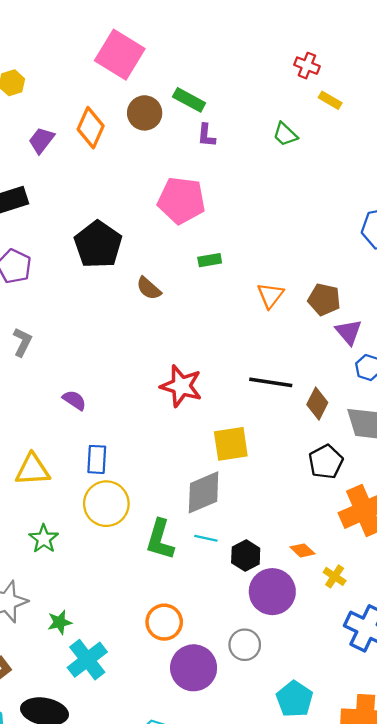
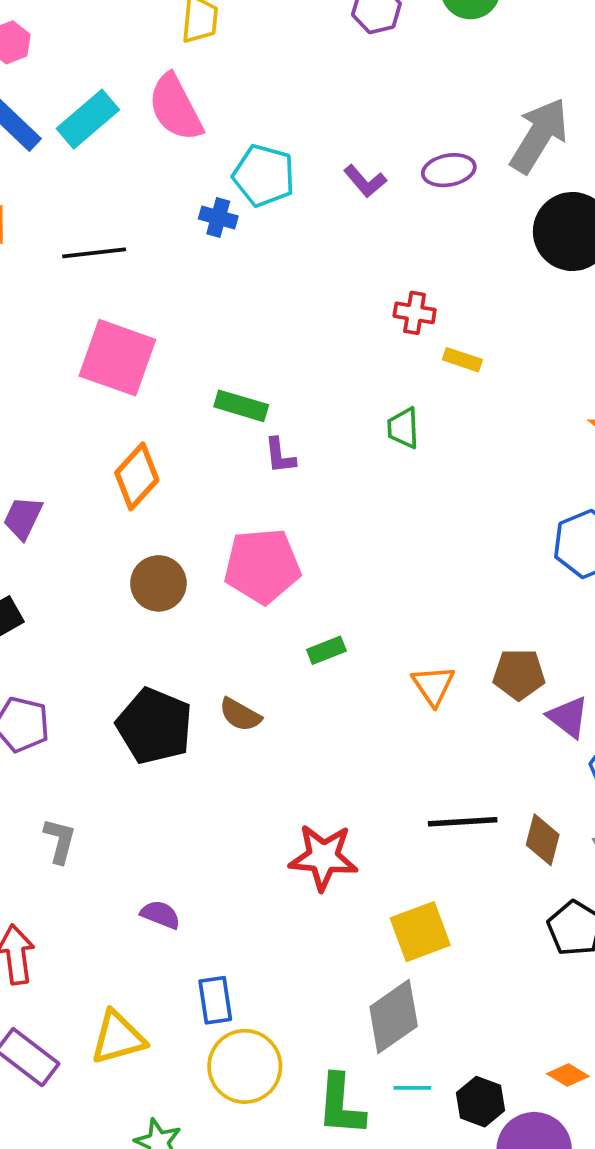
brown circle: (145, 113) -> (158, 583), moved
orange diamond: (91, 128) -> (137, 476), moved, turned 30
green trapezoid: (285, 134) -> (403, 428), turned 56
black pentagon: (98, 245) -> (155, 726), moved

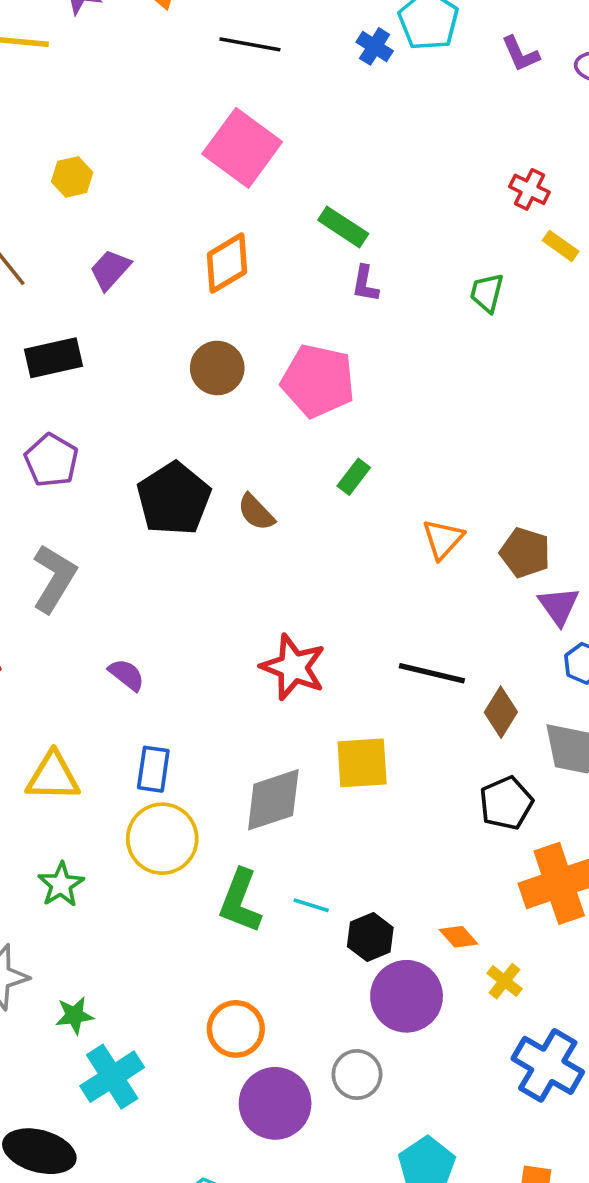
green rectangle: (326, 650) -> (354, 477), turned -48
gray L-shape: (60, 841) -> (54, 578), size x1.5
gray diamond: (394, 1017) -> (273, 800), moved

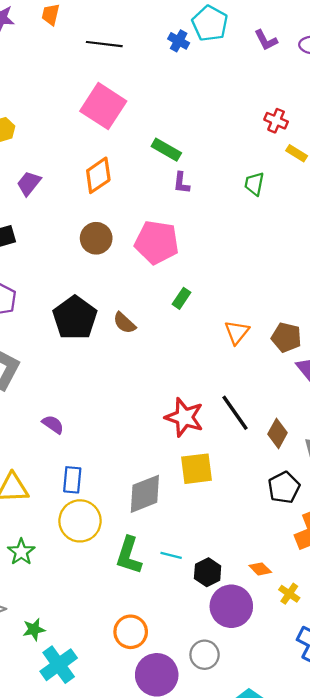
red star: (293, 667) -> (184, 417), moved
black line: (432, 673) -> (235, 413), turned 45

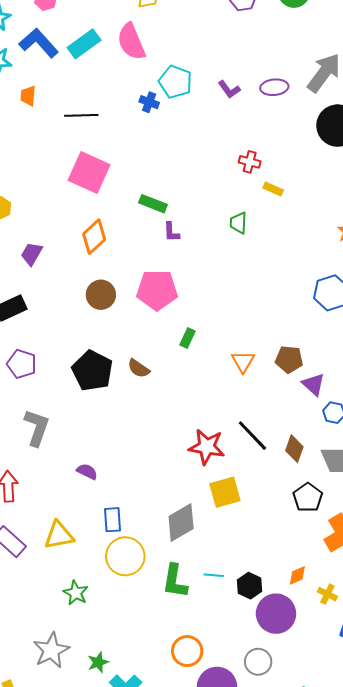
orange diamond: (260, 569) -> (297, 575), turned -60

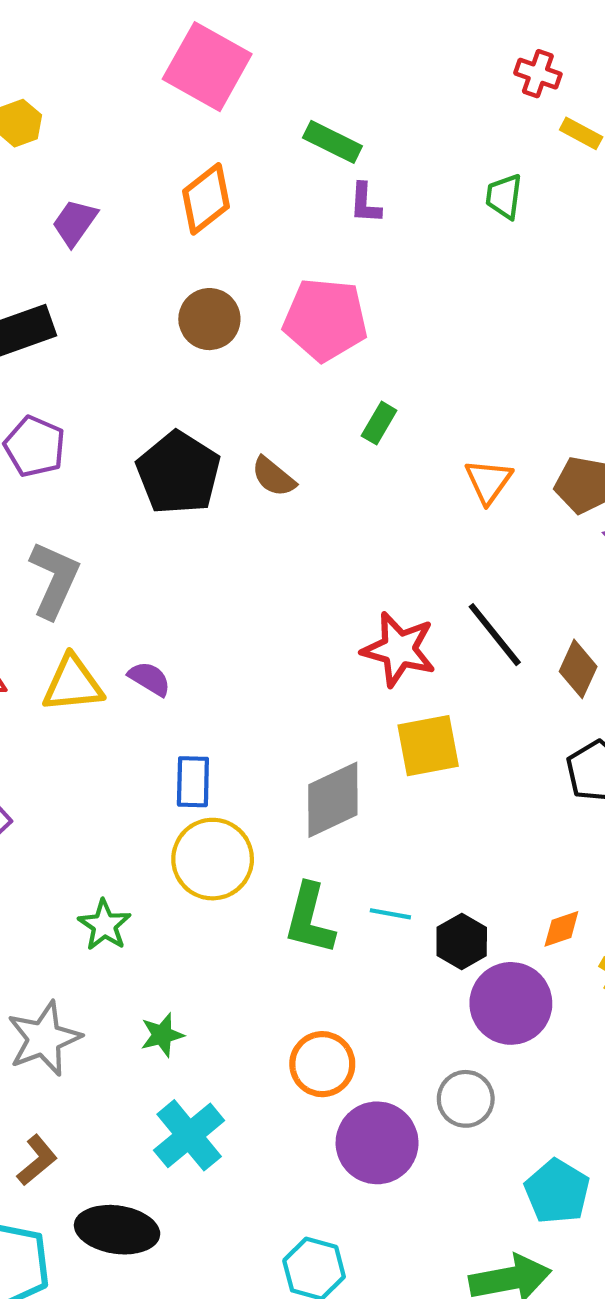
yellow triangle: (59, 535) -> (73, 684), moved
green star: (98, 662) -> (162, 1035), moved

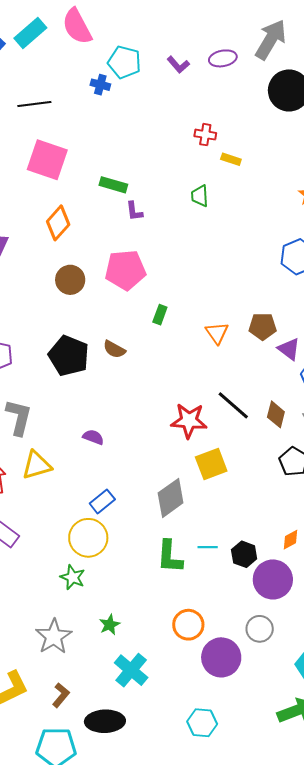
purple semicircle: (150, 679) -> (93, 437), moved
blue rectangle: (193, 782) -> (102, 501), turned 60
yellow circle: (213, 859) -> (88, 538), moved

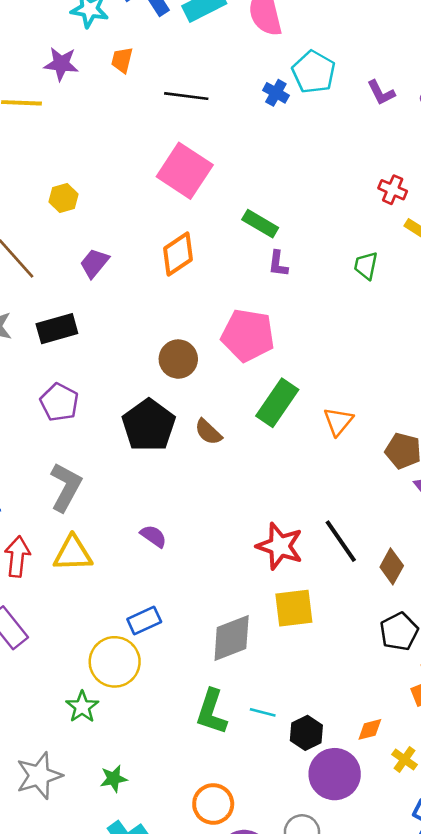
brown circle: (70, 280) -> (178, 359), moved
green rectangle: (160, 315) -> (277, 403), size x1.8
orange triangle: (217, 333) -> (338, 421), moved

